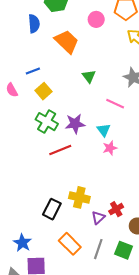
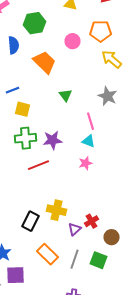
yellow square: (43, 91) -> (22, 109), turned -35
pink line: (115, 104) -> (90, 121), turned 48
green cross: (47, 122) -> (26, 138), turned -35
cyan triangle: (104, 130) -> (88, 141), moved, turned -32

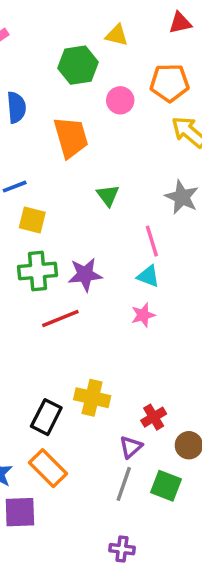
green hexagon: (34, 23) -> (78, 65), moved
orange trapezoid: (44, 62) -> (71, 137), turned 30
purple triangle: (74, 229) -> (131, 447), moved
orange rectangle: (48, 254) -> (48, 468), moved

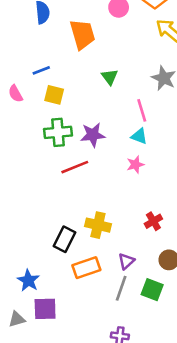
red cross: (154, 417) -> (153, 221), moved
orange rectangle: (48, 468) -> (86, 268), moved, turned -64

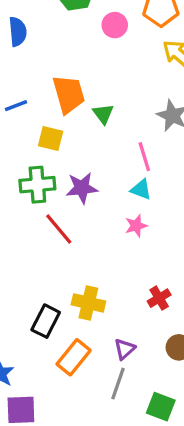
orange trapezoid: (82, 34) -> (69, 94), moved
yellow square: (54, 95) -> (51, 139), moved
red line: (75, 167) -> (59, 229), turned 72
orange rectangle: (86, 268) -> (74, 357), turned -32
green square: (152, 290) -> (161, 407), moved

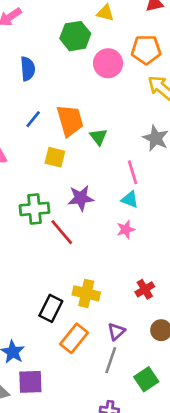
pink circle: (115, 25) -> (108, 63), size x1.4
blue line: (16, 106) -> (33, 119), moved, turned -30
green cross: (37, 185) -> (34, 209), moved
green square: (161, 407) -> (146, 379), turned 35

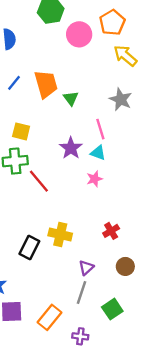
orange pentagon: (146, 50) -> (112, 22), turned -30
yellow square: (55, 157) -> (21, 131), moved
purple star: (81, 198) -> (71, 148), moved, turned -30
orange rectangle: (74, 338) -> (50, 317), moved

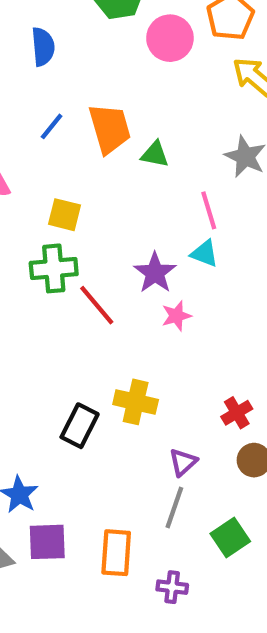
green triangle: (71, 98) -> (155, 154), turned -42
purple star: (71, 148) -> (155, 273), moved
pink star: (95, 179) -> (176, 316), moved
red cross: (111, 231) -> (237, 413), moved
orange rectangle: (50, 317) -> (116, 553), turned -35

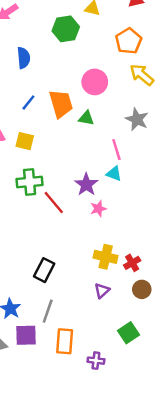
pink circle: (170, 38) -> (95, 82), moved
yellow square: (64, 215) -> (25, 141), moved
yellow cross: (136, 402) -> (106, 257), moved
gray line: (174, 507) -> (48, 311), moved

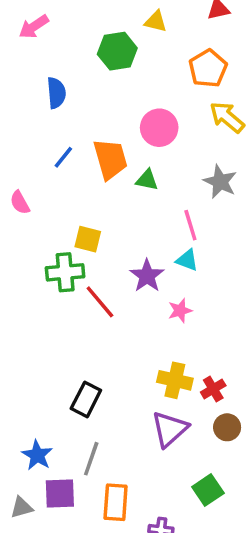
yellow square: (25, 141) -> (88, 239), moved
pink star: (98, 209) -> (180, 311), moved
purple triangle: (102, 291) -> (170, 429), size x1.6

